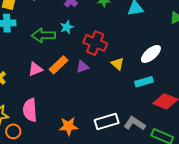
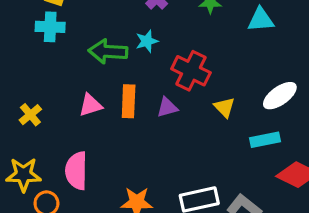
orange rectangle: (58, 65) -> (129, 101), turned -48

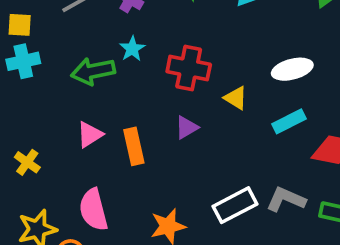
white ellipse: (280, 96) -> (292, 69), turned 36
orange rectangle: (129, 101) -> (134, 146), moved
purple triangle: (167, 107) -> (186, 127), moved

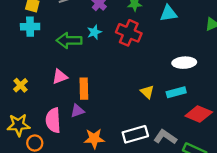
red cross: (189, 68) -> (129, 33), moved
yellow triangle: (236, 98) -> (147, 92), moved
purple triangle: (186, 127) -> (77, 111), moved

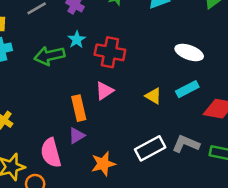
red cross: (129, 33) -> (110, 52), moved
white ellipse: (184, 63) -> (189, 52), turned 35
pink triangle: (60, 77) -> (104, 91), moved

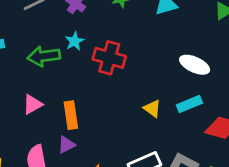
pink triangle: (104, 91) -> (32, 104), moved

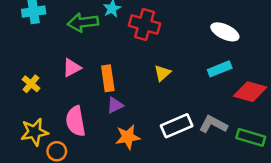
yellow triangle: (152, 108) -> (162, 73), moved, turned 42
purple triangle: (66, 145) -> (115, 105), moved

